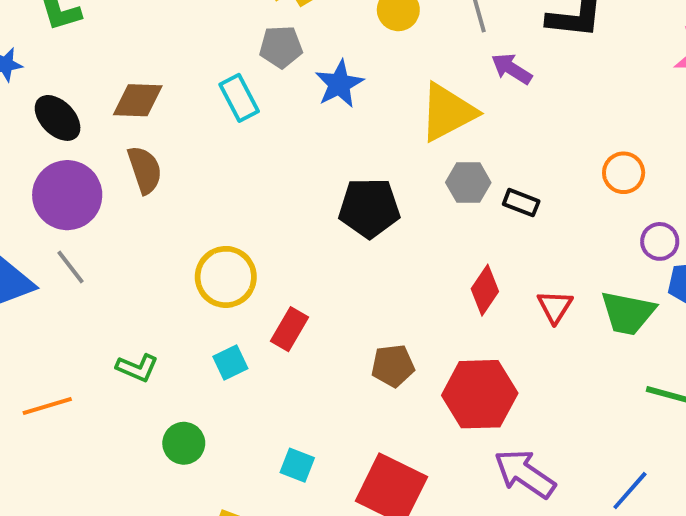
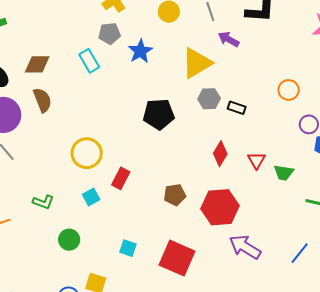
green trapezoid: (628, 313) -> (284, 173), moved, size x0.7

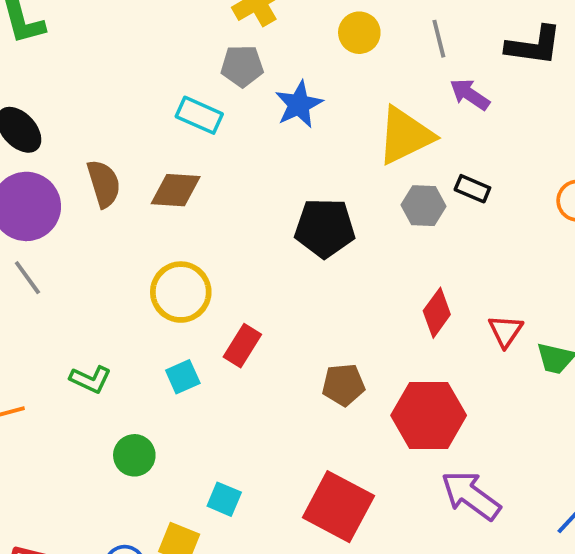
cyan rectangle: (89, 61) -> (199, 115), turned -40
brown diamond: (37, 64) -> (176, 190), moved
black rectangle: (237, 108) -> (472, 189), moved
cyan square: (128, 248) -> (224, 499), moved

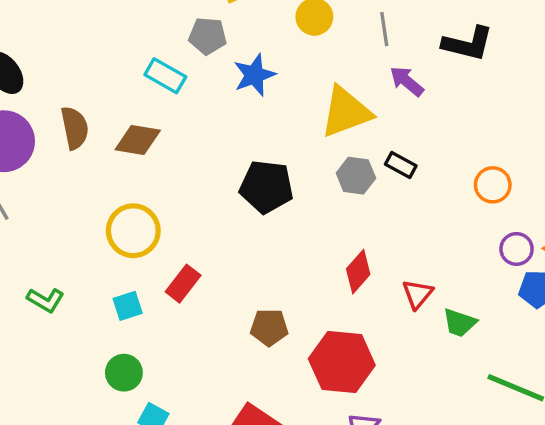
green circle: (134, 455) -> (124, 373), moved

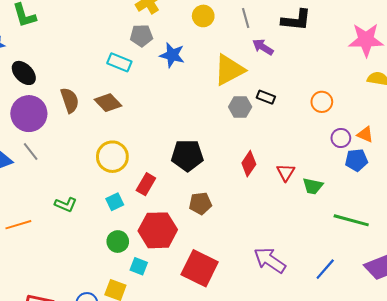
blue star: (254, 75) -> (172, 55), turned -30
brown diamond: (138, 140) -> (108, 103), turned 44
black pentagon: (266, 187) -> (187, 155), moved
red hexagon: (342, 362) -> (158, 230), moved

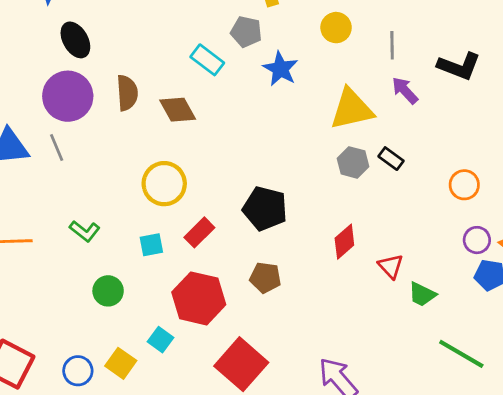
red triangle: (286, 172) -> (391, 266), turned -30
green circle: (118, 242) -> (108, 291), moved

